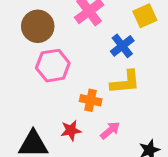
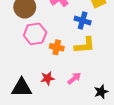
blue cross: (122, 46) -> (83, 20), turned -35
orange cross: (91, 100) -> (57, 47), moved

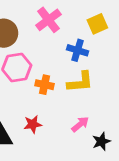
pink arrow: (74, 78) -> (80, 124), moved

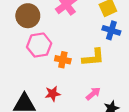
blue cross: (78, 50) -> (111, 30), moved

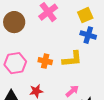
pink hexagon: (39, 45) -> (15, 63), moved

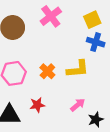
orange cross: (45, 61) -> (47, 71), turned 32

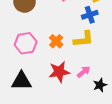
blue cross: (96, 42) -> (90, 15), moved, turned -35
red star: (37, 105) -> (59, 72), moved, size x1.5

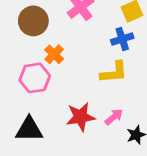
orange cross: (56, 41) -> (54, 54), moved

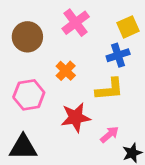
orange cross: (54, 54) -> (66, 71), moved
red star: (81, 117) -> (76, 118), moved

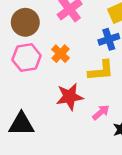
pink hexagon: (29, 95) -> (27, 58), moved

